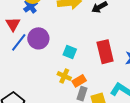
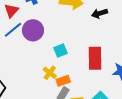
cyan square: (70, 52) -> (61, 51), turned 32

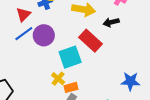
cyan square: (61, 51) -> (70, 57), size x1.6
red rectangle: (95, 58) -> (90, 41), moved, turned -50

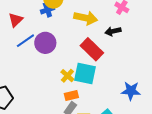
red triangle: (23, 14) -> (16, 20), moved
cyan square: (70, 57) -> (85, 73), moved, turned 30
yellow cross: (58, 79) -> (67, 76), moved

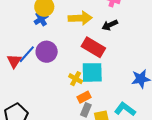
red triangle: (16, 20) -> (14, 61), moved

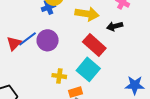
cyan square: (92, 72) -> (88, 69), turned 30
yellow cross: (76, 79) -> (59, 76), moved, turned -32

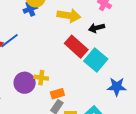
purple circle: (48, 40) -> (25, 83), moved
cyan square: (88, 69) -> (96, 60), moved

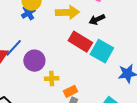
purple circle: (25, 83) -> (34, 61), moved

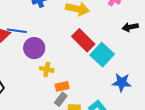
black arrow: (97, 19) -> (130, 27), moved
blue line: (14, 48) -> (17, 31), turned 42

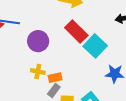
purple circle: (34, 48) -> (38, 41), moved
yellow cross: (47, 69) -> (38, 72), moved

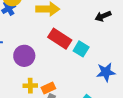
cyan square: (95, 46) -> (81, 49), size x0.7

